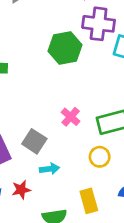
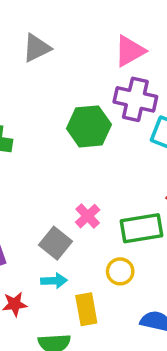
gray square: (34, 141) -> (56, 243), moved
yellow rectangle: (89, 201) -> (86, 309), moved

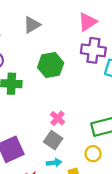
green hexagon: (89, 126) -> (51, 65), moved
pink cross: (88, 216) -> (58, 118), moved

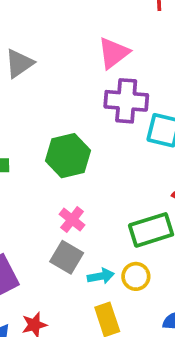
green hexagon: (51, 65) -> (68, 156), moved
cyan arrow: (54, 163) -> (101, 276), moved

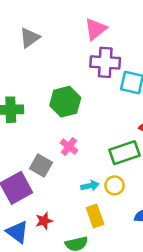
gray square: (67, 257) -> (41, 166), moved

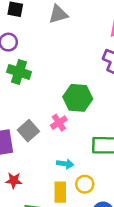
green hexagon: (65, 102) -> (78, 98), moved
yellow circle: (115, 185) -> (85, 184), moved

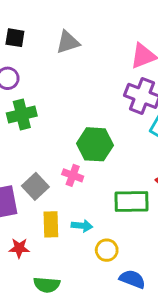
green cross: (19, 72) -> (22, 115), turned -30
pink cross: (59, 123) -> (73, 175), turned -35
yellow rectangle: (60, 192) -> (51, 224), moved

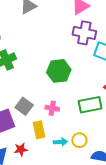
pink cross: (73, 175) -> (52, 108), moved
cyan arrow: (82, 226) -> (61, 142), moved

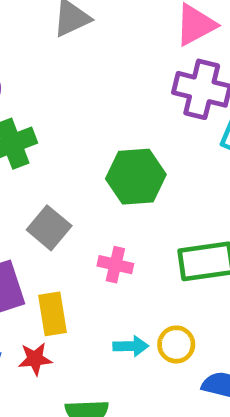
gray square: (24, 106) -> (49, 228), moved
yellow rectangle: (39, 130) -> (53, 314), moved

